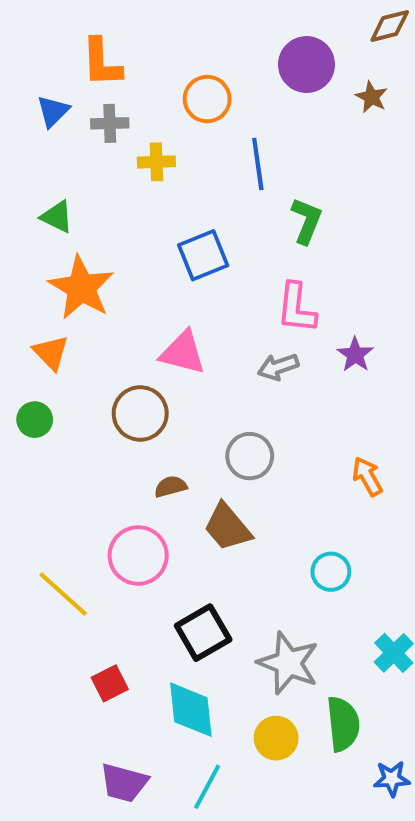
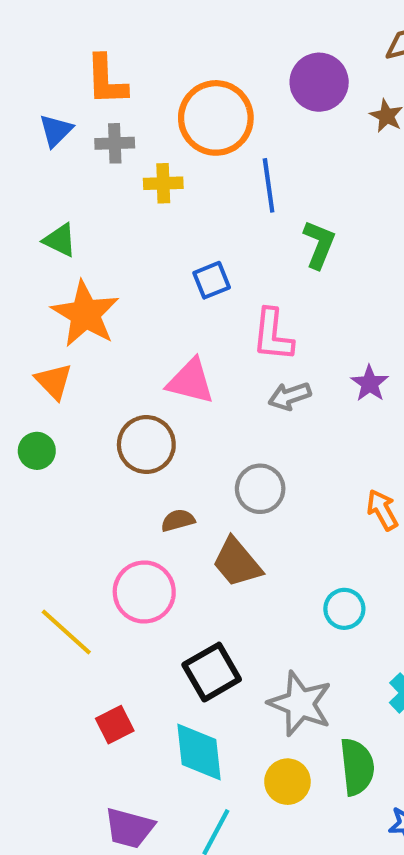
orange circle: (207, 99) -> (216, 118), size x1.5
blue square: (203, 255) -> (212, 280), size x0.7
pink L-shape: (296, 308) -> (273, 335), moved

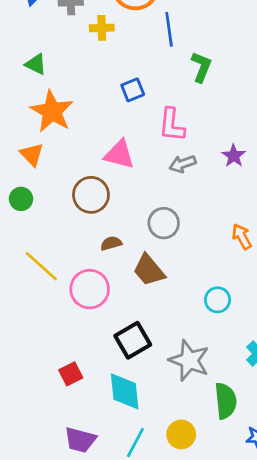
yellow line: (66, 632) -> (41, 266), moved
yellow circle: (287, 782) -> (181, 434), moved

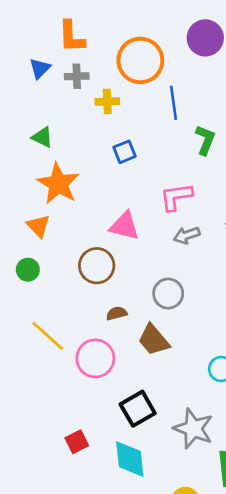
blue square: (133, 90) -> (124, 152), moved
pink L-shape: (172, 125) -> (176, 197), turned 76

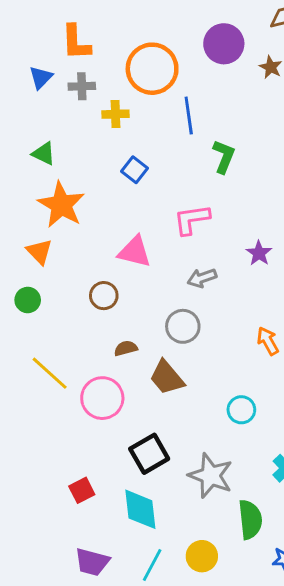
blue square: (124, 152) -> (135, 170), turned -30
gray arrow: (187, 235) -> (202, 278), moved
brown circle: (97, 266) -> (104, 296), size x0.7

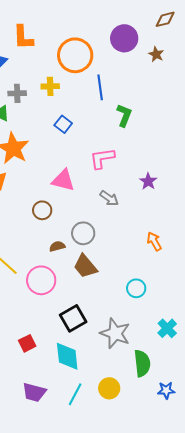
gray cross: (82, 86) -> (17, 93), moved
gray arrow: (202, 278) -> (109, 198), turned -126
gray circle: (183, 326) -> (83, 233), moved

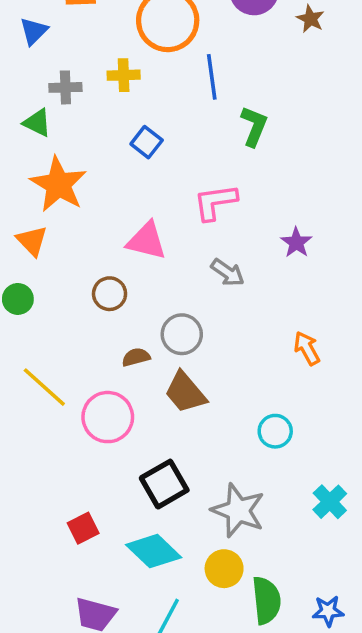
cyan diamond: (67, 356) -> (154, 551), turned -40
green semicircle: (142, 363) -> (266, 600), moved
yellow circle: (109, 388) -> (224, 569), moved

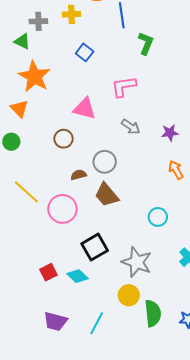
purple star: (296, 243) -> (170, 133), moved, turned 30
cyan diamond: (154, 551) -> (78, 276), moved, size x0.7

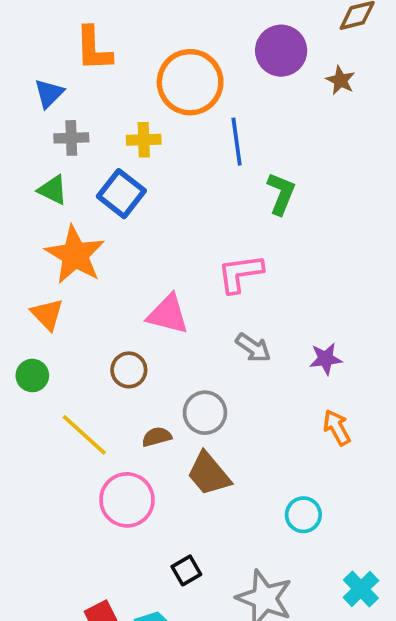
gray cross: (38, 21) -> (71, 138), moved
blue square: (85, 52) -> (121, 194), moved, size x1.4
yellow line: (26, 192) -> (84, 435), moved
black square: (95, 247) -> (186, 570), size x0.6

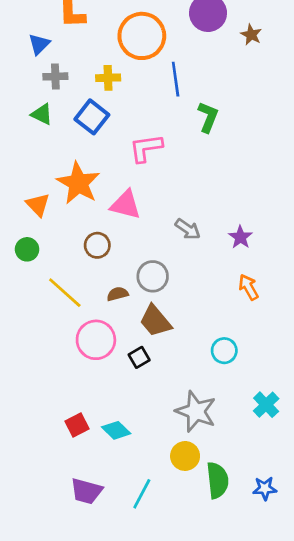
orange star: (75, 255) -> (78, 183), moved
pink L-shape: (240, 273) -> (146, 148), moved
purple star: (326, 359) -> (240, 237), turned -30
black square: (186, 570) -> (139, 357), moved

